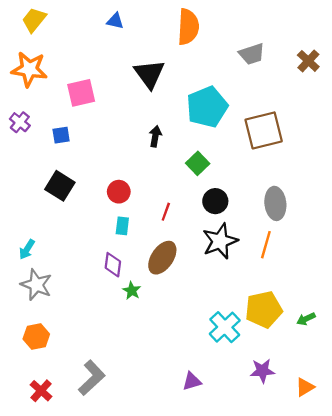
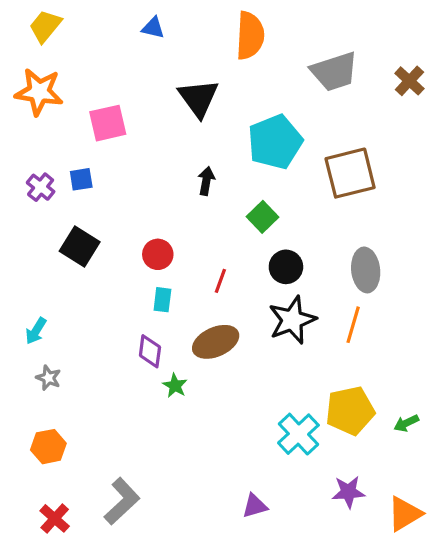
gray trapezoid: (252, 54) -> (334, 72), size x1.4
purple cross: (20, 122) -> (41, 187), moved
brown ellipse: (162, 258) -> (216, 342), turned 32
gray star: (36, 285) -> (48, 378), size x0.6
orange triangle: (305, 387) -> (405, 514), size x1.4

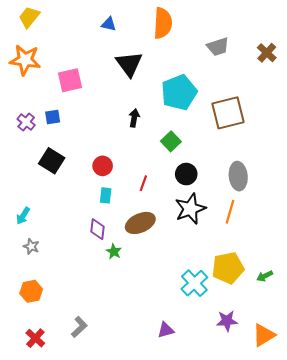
blue triangle: (153, 28) -> (109, 24), moved
gray trapezoid: (334, 72) -> (218, 47), size x0.7
gray L-shape: (122, 501) -> (79, 327), size x0.7

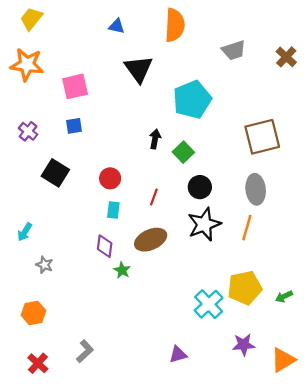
brown square: (228, 113) -> (262, 137), moved
blue square: (53, 117) -> (74, 126), moved
black arrow: (134, 118) -> (155, 139), moved
gray star: (31, 246) -> (44, 265), moved

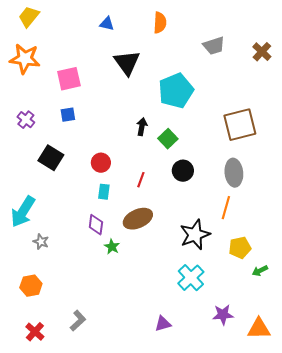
orange semicircle: (175, 25) -> (160, 23), size x0.7
black star: (204, 224) -> (195, 235), moved
cyan arrow: (25, 232) -> (23, 212), size x1.8
yellow pentagon: (245, 288) -> (240, 248), moved, size x0.7
orange triangle: (283, 360) -> (259, 329), turned 30

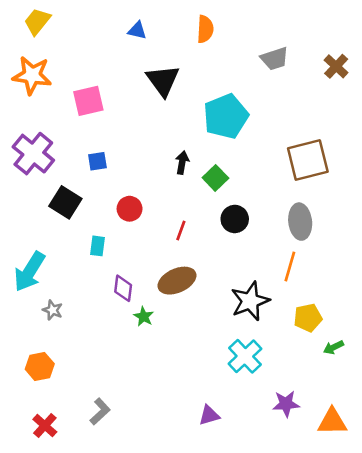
blue square: (68, 115) -> (97, 161), moved
purple cross: (26, 120) -> (33, 154), size x1.8
cyan rectangle: (104, 192) -> (97, 246), moved

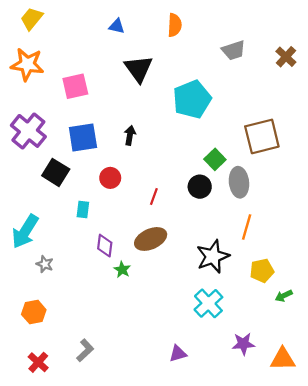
blue square: (97, 161) -> (83, 138), size x1.8
black arrow: (182, 163) -> (130, 135), moved
green square: (215, 178) -> (215, 159), moved
gray ellipse: (300, 222) -> (239, 182), moved

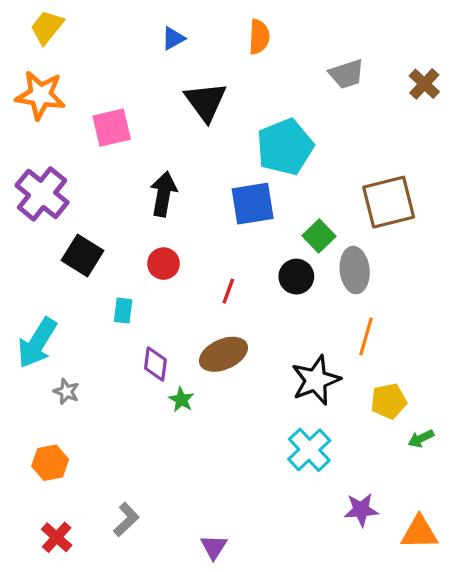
blue triangle: (117, 26) -> (173, 38), turned -42
black arrow: (130, 135) -> (164, 194), moved, size x1.5
blue square: (83, 138) -> (253, 204), moved
purple triangle: (178, 354) -> (214, 547), moved, turned -42

